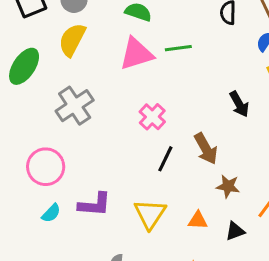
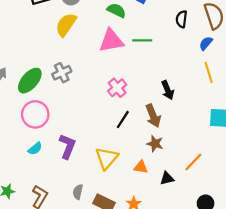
green ellipse: (24, 66) -> (30, 81), moved
black arrow: (239, 104) -> (168, 90), moved
gray cross: (75, 106) -> (62, 73), size x0.7
brown star: (228, 186) -> (155, 144), moved
purple L-shape: (95, 205) -> (67, 146), turned -80

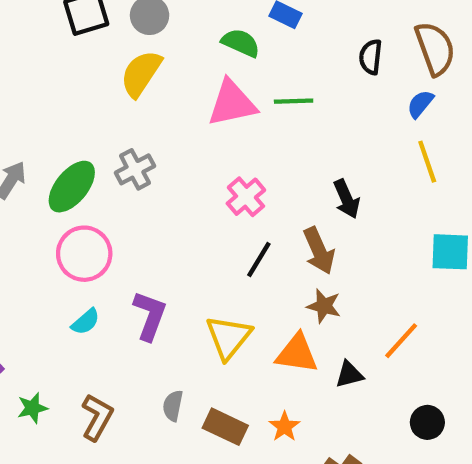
orange triangle: (141, 167) -> (297, 353), size x1.5

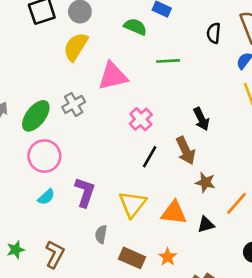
pink triangle: (232, 103) -> (113, 76), moved
brown star: (324, 306) -> (205, 182), moved
gray semicircle: (173, 406) -> (101, 234), moved

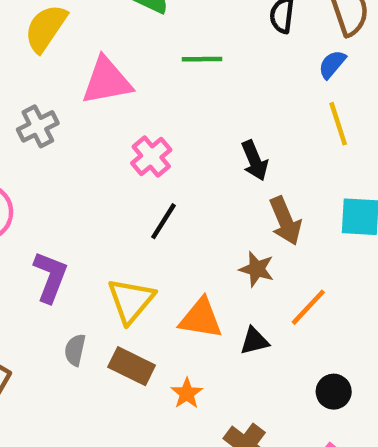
brown arrow: (186, 151) -> (285, 221), moved
brown rectangle: (132, 258) -> (132, 366), moved

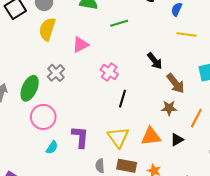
pink triangle: (107, 81) -> (80, 45), size x0.7
yellow line: (338, 124) -> (187, 34), turned -48

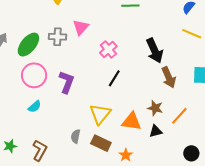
pink triangle: (80, 45) -> (81, 27), moved, turned -36
black arrow: (155, 61) -> (155, 51), size x1.4
gray cross: (56, 73) -> (58, 37), turned 30
brown star: (169, 108) -> (155, 108), moved
purple L-shape: (80, 137) -> (67, 82), moved

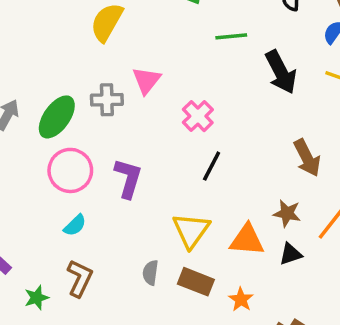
black arrow: (155, 51) -> (281, 72), moved
brown L-shape: (40, 150) -> (80, 278), moved

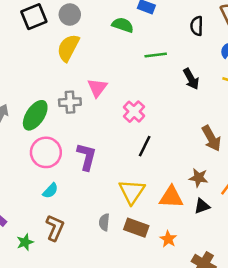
black arrow: (281, 72) -> (191, 79), size x0.7

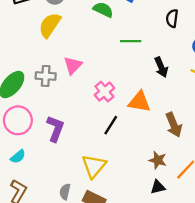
orange triangle: (171, 197) -> (139, 102), moved

